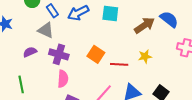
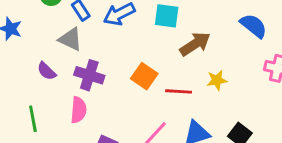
brown arrow: (144, 25) -> (195, 44), moved
purple semicircle: (30, 52) -> (47, 71), turned -112
pink semicircle: (63, 79) -> (78, 110), moved

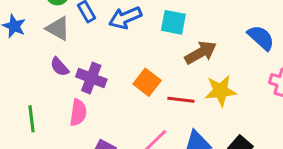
gray triangle: (70, 39) -> (58, 28), moved
purple semicircle: (47, 71) -> (60, 67), moved
yellow star: (217, 80) -> (220, 91), size x1.5

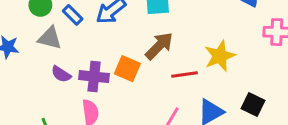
brown arrow: (201, 53) -> (159, 46), moved
orange square: (147, 82) -> (127, 69), moved

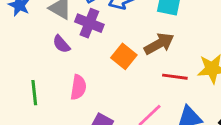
purple cross: (94, 77) -> (89, 23), moved

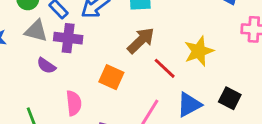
orange square: (124, 56) -> (111, 77), moved
red line: (175, 77) -> (165, 68), turned 50

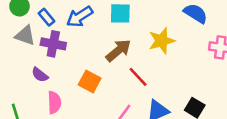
yellow star: (199, 51) -> (162, 41), moved
purple semicircle: (46, 66) -> (40, 75), moved

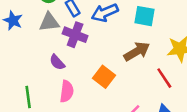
gray triangle: (25, 35) -> (49, 22), turned -35
red line: (138, 77) -> (164, 78), moved

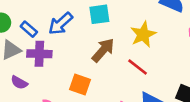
purple semicircle: (57, 62) -> (19, 83), moved

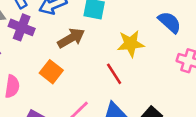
brown arrow: (103, 50) -> (71, 38), moved

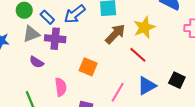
brown arrow: (71, 38) -> (115, 34), moved

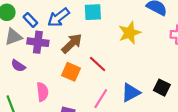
brown arrow: (115, 34) -> (72, 43), moved
red line: (138, 55) -> (98, 64), moved

